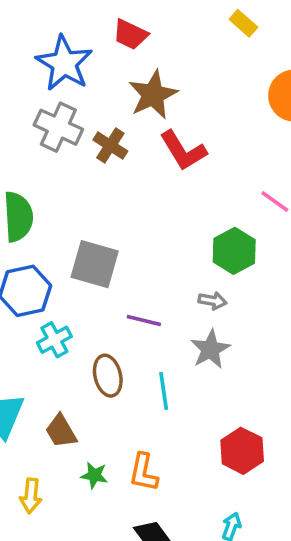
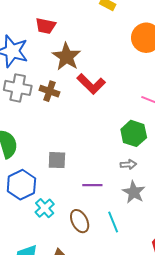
gray square: (95, 264) -> (57, 160), size x0.7

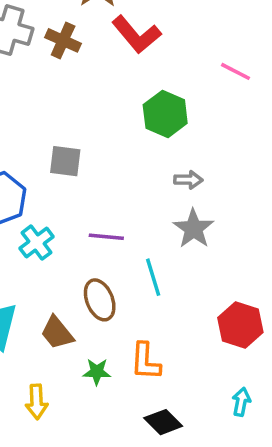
green hexagon: (134, 133) -> (165, 114), moved
purple line: (92, 185) -> (106, 237), moved
brown ellipse: (80, 221) -> (100, 300), moved

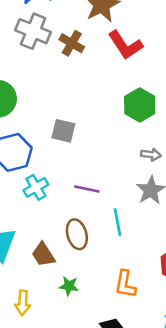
orange L-shape: (145, 361) -> (125, 284), moved

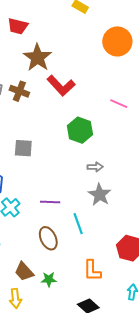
gray square: (63, 131) -> (23, 148), moved
brown trapezoid: (43, 255) -> (24, 271), moved

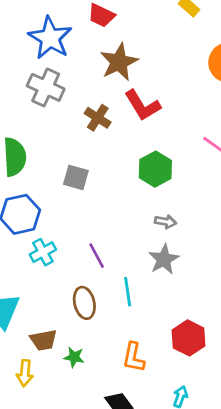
brown cross: (19, 91) -> (98, 118), moved
purple line: (50, 202) -> (97, 256), turned 48
brown trapezoid: (24, 271) -> (44, 340), turned -70

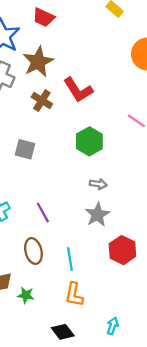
brown star: (119, 62) -> (38, 62), moved
cyan line: (128, 292) -> (70, 259), moved
red hexagon: (189, 338) -> (122, 250), moved

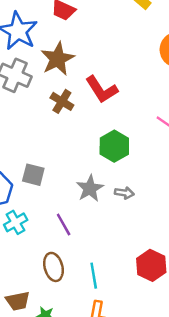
gray square: (25, 149) -> (33, 175), moved
gray star: (97, 215) -> (90, 188), moved

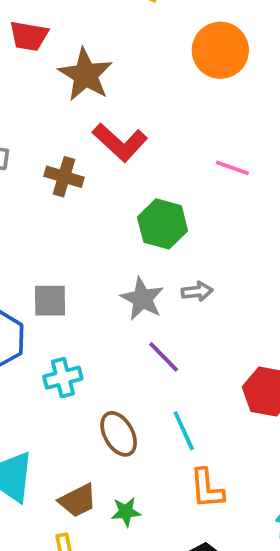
brown star: (58, 59) -> (86, 75), moved
cyan cross: (16, 222) -> (63, 378), moved, turned 30
purple line: (64, 225) -> (164, 357), moved

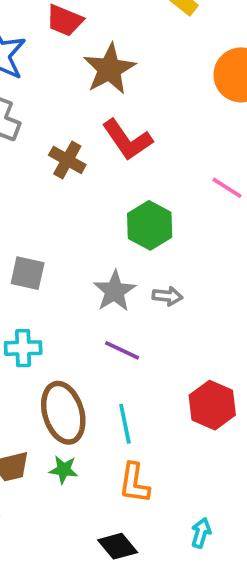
purple line: (164, 357) -> (122, 350), turned -33
brown ellipse: (119, 434) -> (63, 413), size x1.4
green star: (126, 512) -> (64, 470), moved

